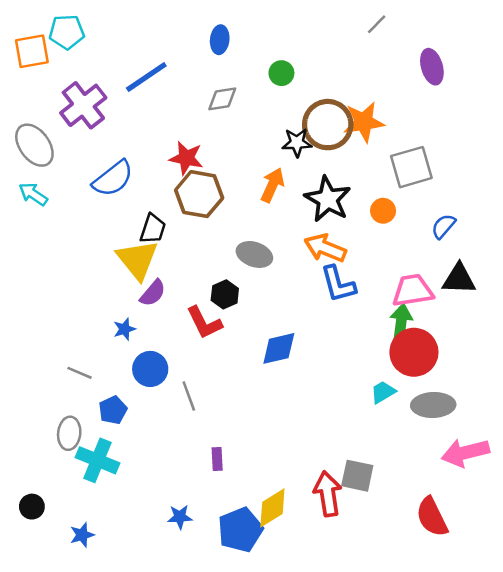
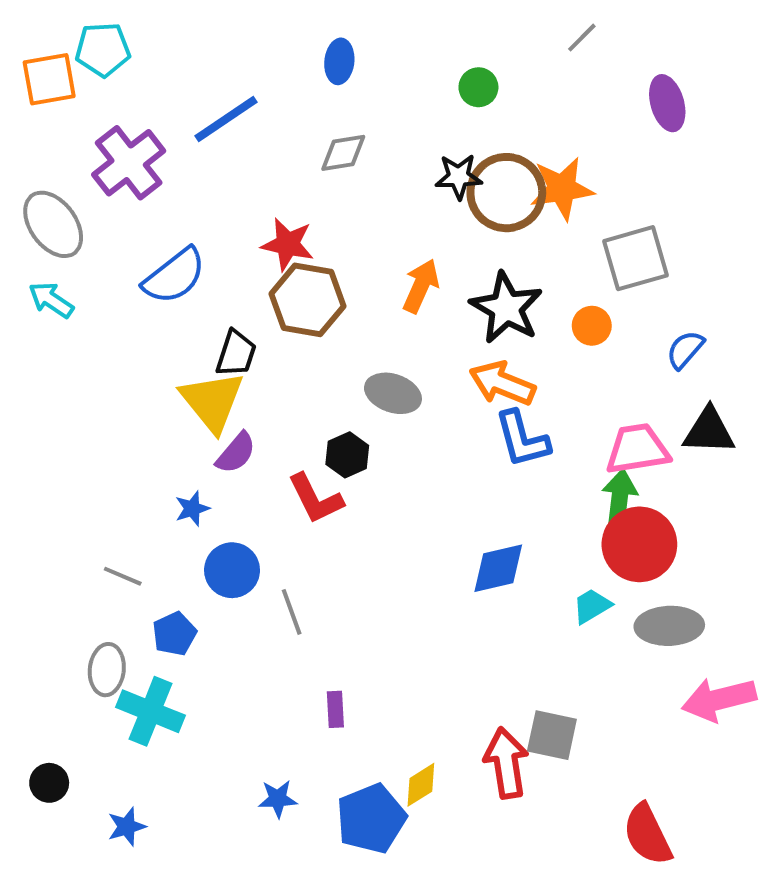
green circle: (281, 73) -> (478, 87), moved
black star: (297, 143) -> (459, 177), moved
blue diamond: (279, 348) -> (498, 568), moved
yellow diamond: (272, 508) -> (421, 785), size x0.7
red semicircle: (432, 517) -> (647, 835), moved

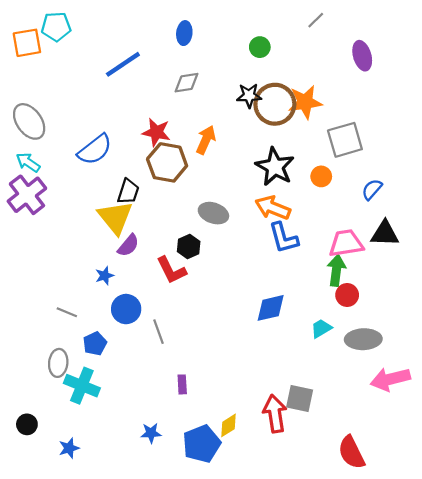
purple cross: (129, 163) -> (27, 195), moved
orange arrow: (421, 286) -> (206, 140), moved
red circle: (639, 544) -> (347, 295), size x0.6

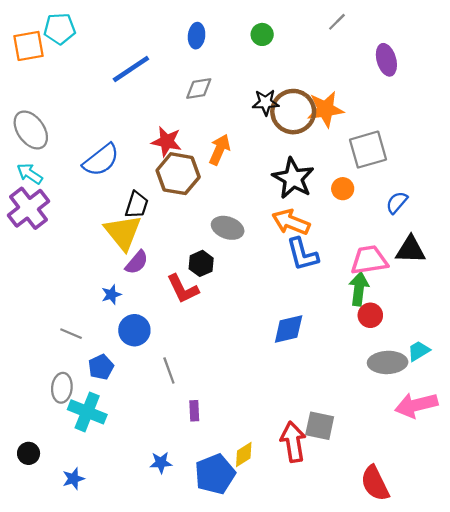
green circle: (260, 47) -> (262, 34), moved
cyan trapezoid: (321, 328) -> (419, 351), moved
gray line: (158, 332) -> (169, 371), moved

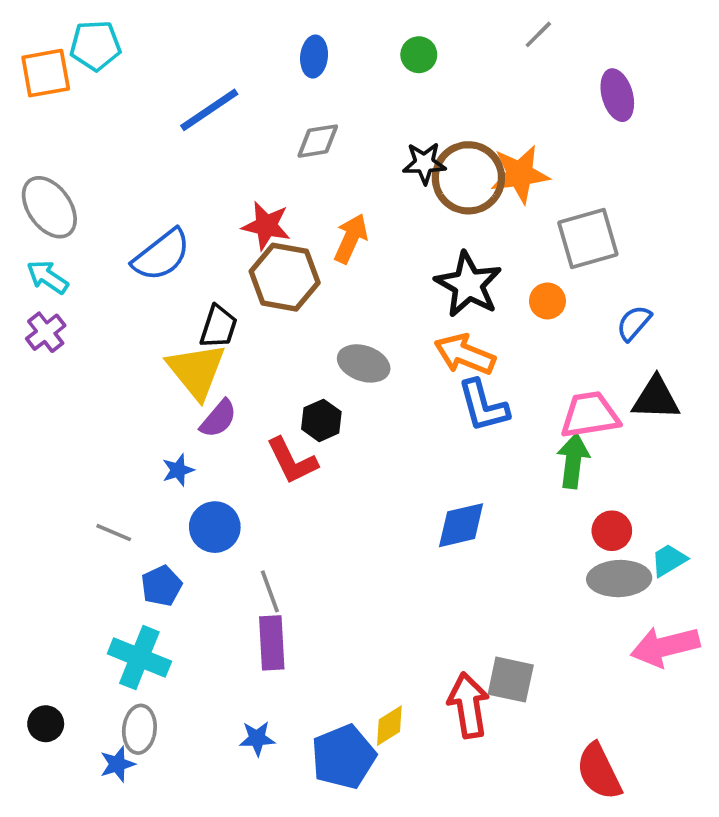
purple cross: (29, 208) -> (46, 332), size x0.6
red circle: (370, 315) -> (612, 531), moved
gray ellipse: (62, 388) -> (139, 729), moved
purple rectangle: (194, 411) -> (272, 643), moved, size x1.6

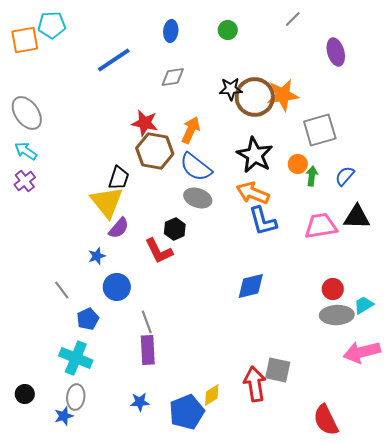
blue semicircle: (161, 255) -> (196, 167), moved, turned 76
green arrow: (573, 461) -> (312, 176), moved, size x0.7
gray line: (114, 533) -> (62, 290), turned 30

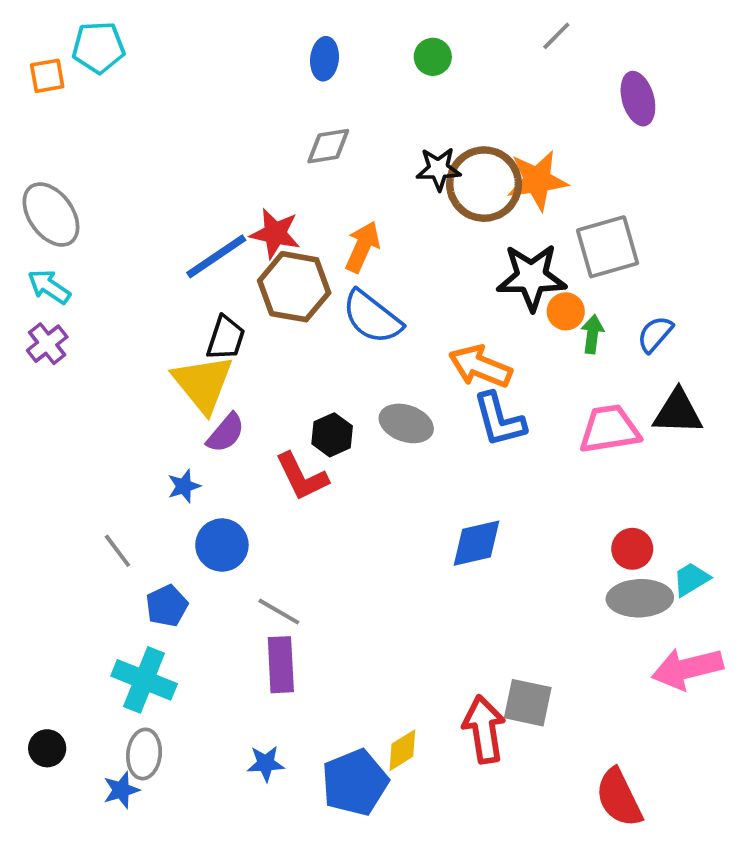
orange square: (25, 40) -> (47, 76), size x0.7
blue line: (114, 60) -> (216, 256), moved
black star: (255, 155) -> (532, 277), moved, turned -30
gray ellipse: (198, 198) -> (406, 423), moved
gray line: (147, 322) -> (279, 612), turned -40

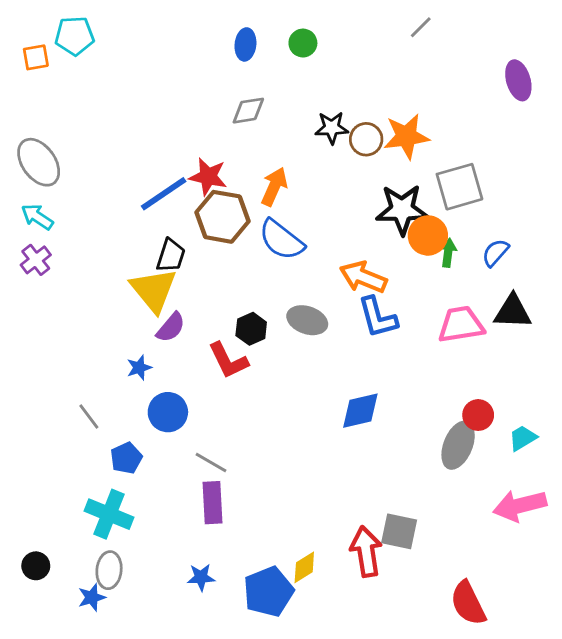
green circle: (433, 57) -> (303, 43), moved
purple ellipse: (638, 99) -> (518, 80), moved
brown circle: (484, 184) -> (366, 139), size x0.6
orange circle: (566, 311) -> (428, 235), size x1.4
gray ellipse: (640, 598) -> (458, 445), moved, turned -66

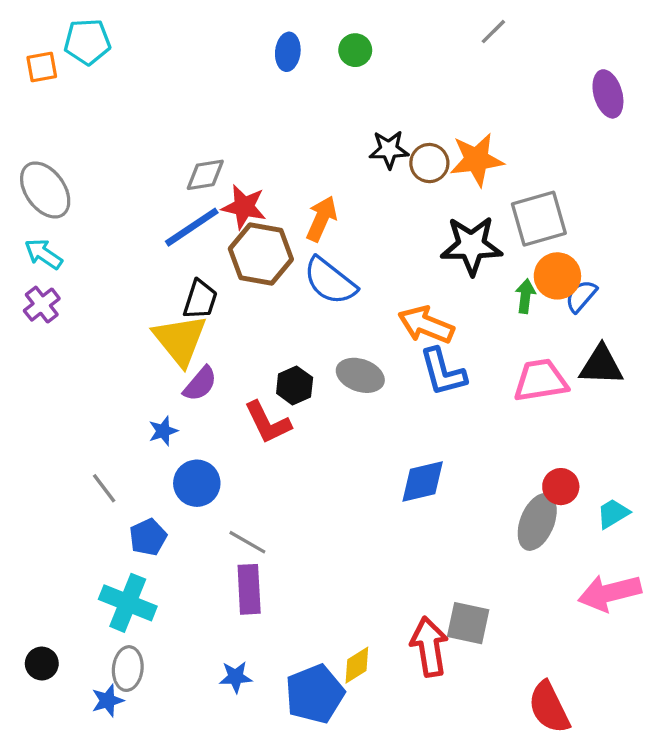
gray diamond: (248, 111) -> (205, 175), moved
orange circle: (428, 235) -> (557, 276), moved

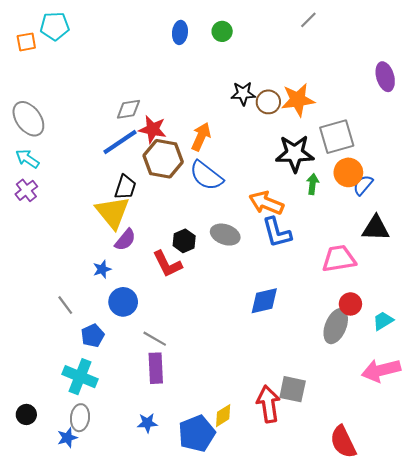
purple ellipse: (608, 94) -> (385, 77), moved
green arrow: (525, 296) -> (313, 184), moved
pink trapezoid: (541, 380) -> (339, 259), moved

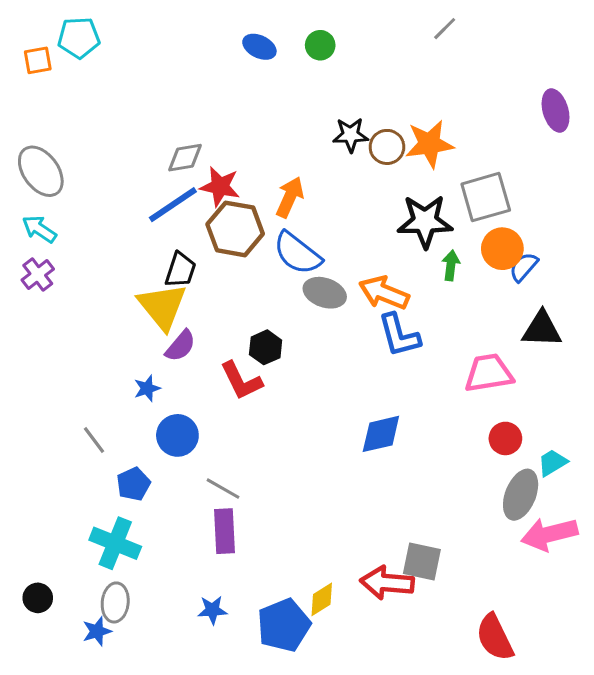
blue ellipse: (180, 32) -> (259, 47), turned -70
gray ellipse: (225, 235) -> (325, 293), moved
gray ellipse: (336, 326) -> (521, 495), moved
red arrow: (268, 404) -> (387, 583), turned -76

